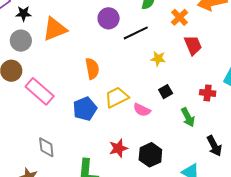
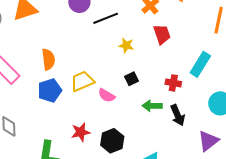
orange semicircle: (92, 69) -> (48, 59), moved
green arrow: (188, 117) -> (152, 106), turned 114
black arrow: (214, 146) -> (178, 115), moved

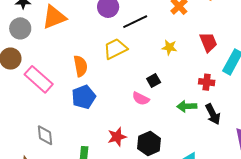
red trapezoid: (162, 34) -> (208, 42), moved
yellow star: (126, 45) -> (169, 47), moved
black square: (131, 79) -> (154, 81), moved
yellow trapezoid: (82, 81) -> (115, 49), moved

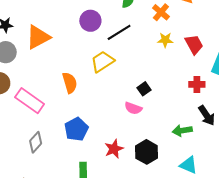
yellow star: (169, 47) -> (165, 40), moved
blue pentagon: (84, 97) -> (76, 129), moved
green arrow: (187, 106) -> (182, 131), moved
gray diamond: (45, 135) -> (36, 142), moved, turned 55

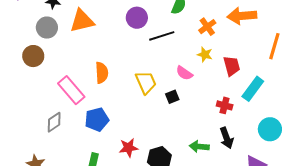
yellow trapezoid: (102, 62) -> (146, 82), moved, turned 85
pink rectangle: (30, 101) -> (71, 90), moved
pink semicircle: (133, 108) -> (184, 73), moved

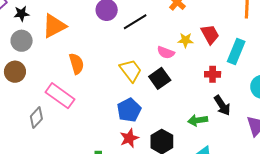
yellow star: (205, 55) -> (186, 40), moved
orange semicircle: (102, 73) -> (76, 64), moved
black square: (172, 97) -> (160, 78), size x1.5
blue pentagon: (97, 119) -> (129, 110), moved
gray diamond: (54, 122) -> (36, 118), moved

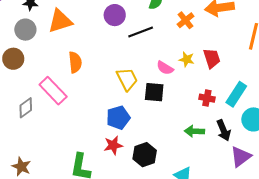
cyan rectangle: (236, 52) -> (236, 94), moved
black square: (160, 78) -> (154, 92), turned 30
black arrow: (222, 105) -> (224, 130), moved
green arrow: (198, 120) -> (194, 131), moved

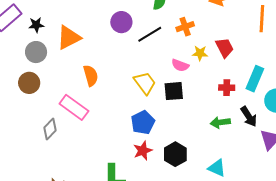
orange cross: (186, 20) -> (185, 27), moved, turned 30

